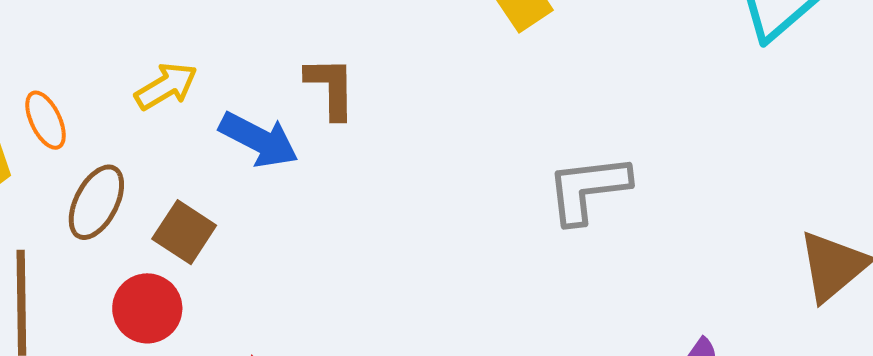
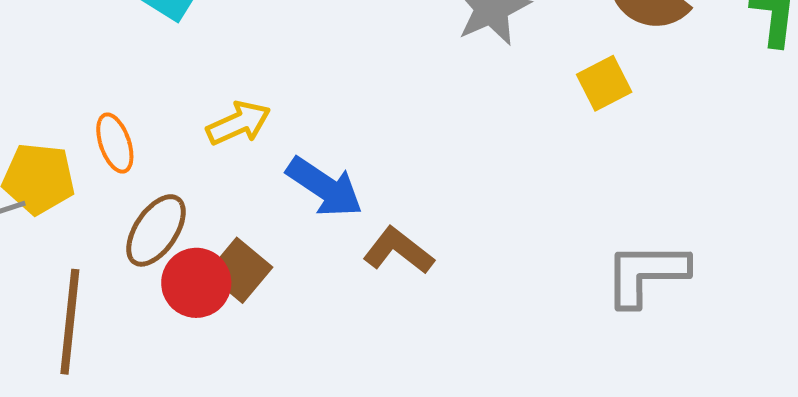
brown L-shape: (331, 88) -> (398, 251), moved, turned -58
red circle: (147, 308) -> (196, 283), moved

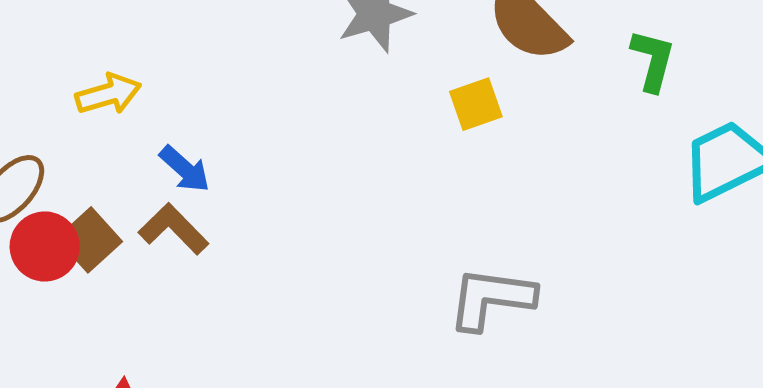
blue arrow: (325, 187) -> (185, 169), size x0.7
brown L-shape: (398, 251) -> (174, 229), moved

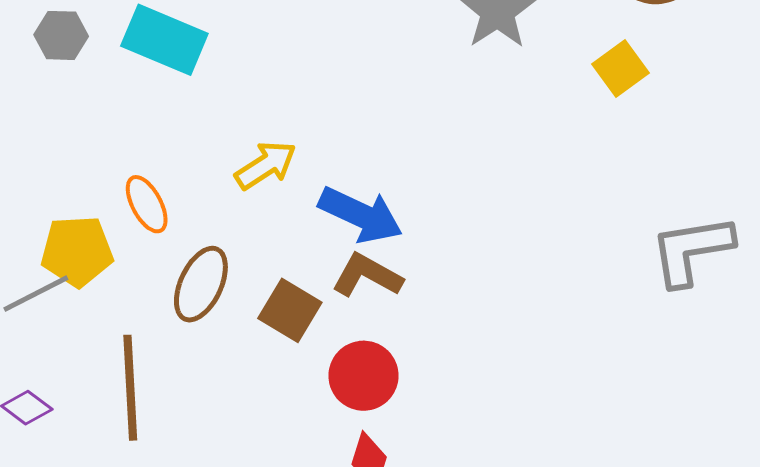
blue arrow: (185, 169) -> (361, 215), size x1.5
red circle: (45, 246) -> (364, 376), moved

